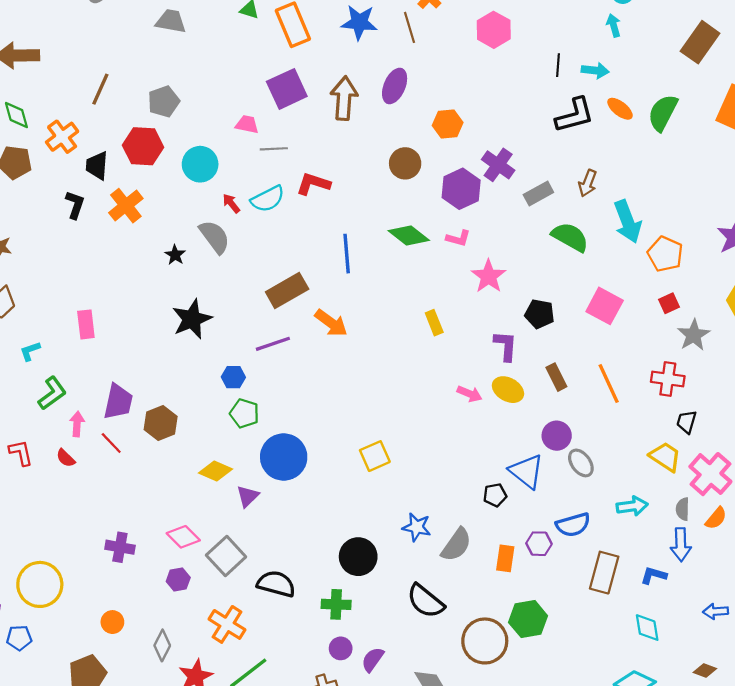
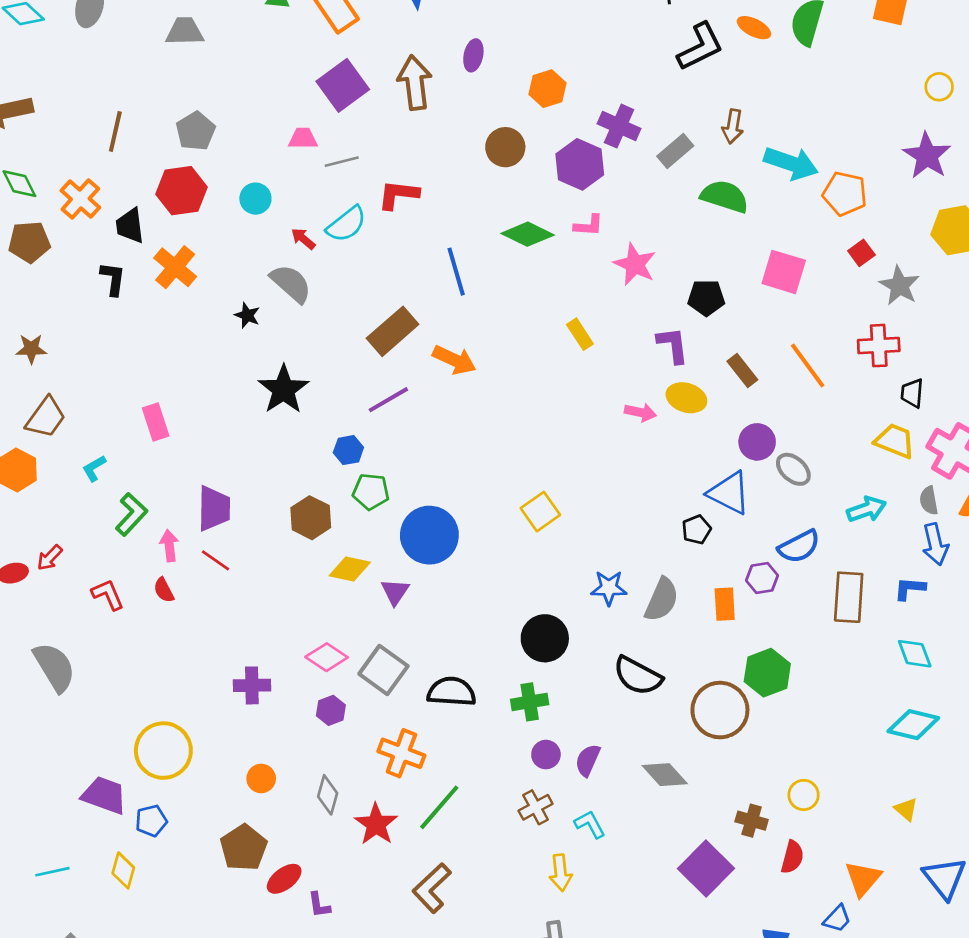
purple ellipse: (395, 86) -> (473, 55), size x0.7
cyan circle: (200, 164) -> (255, 199), size x0.7
cyan arrow: (628, 221) -> (791, 163), turned -39
brown hexagon: (161, 423) -> (311, 518), moved
red semicircle: (66, 458) -> (164, 590), turned 30

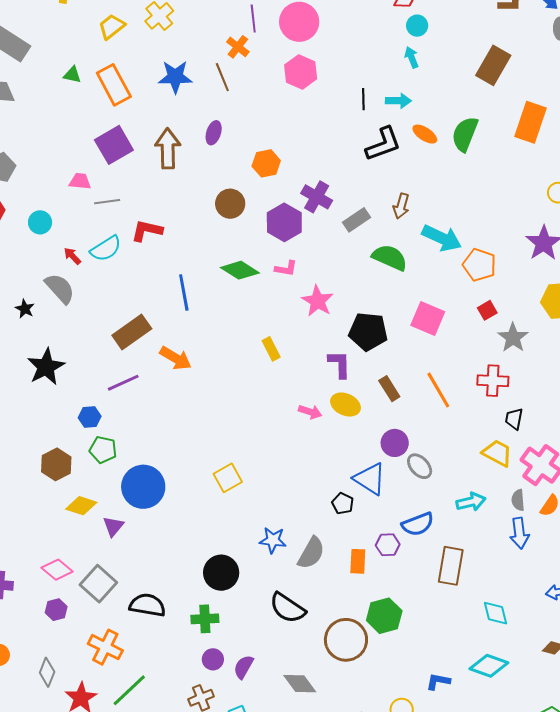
black pentagon: (706, 298) -> (368, 332), size x1.4
black pentagon: (696, 530) -> (343, 503), turned -30
blue L-shape: (910, 588) -> (438, 681), moved

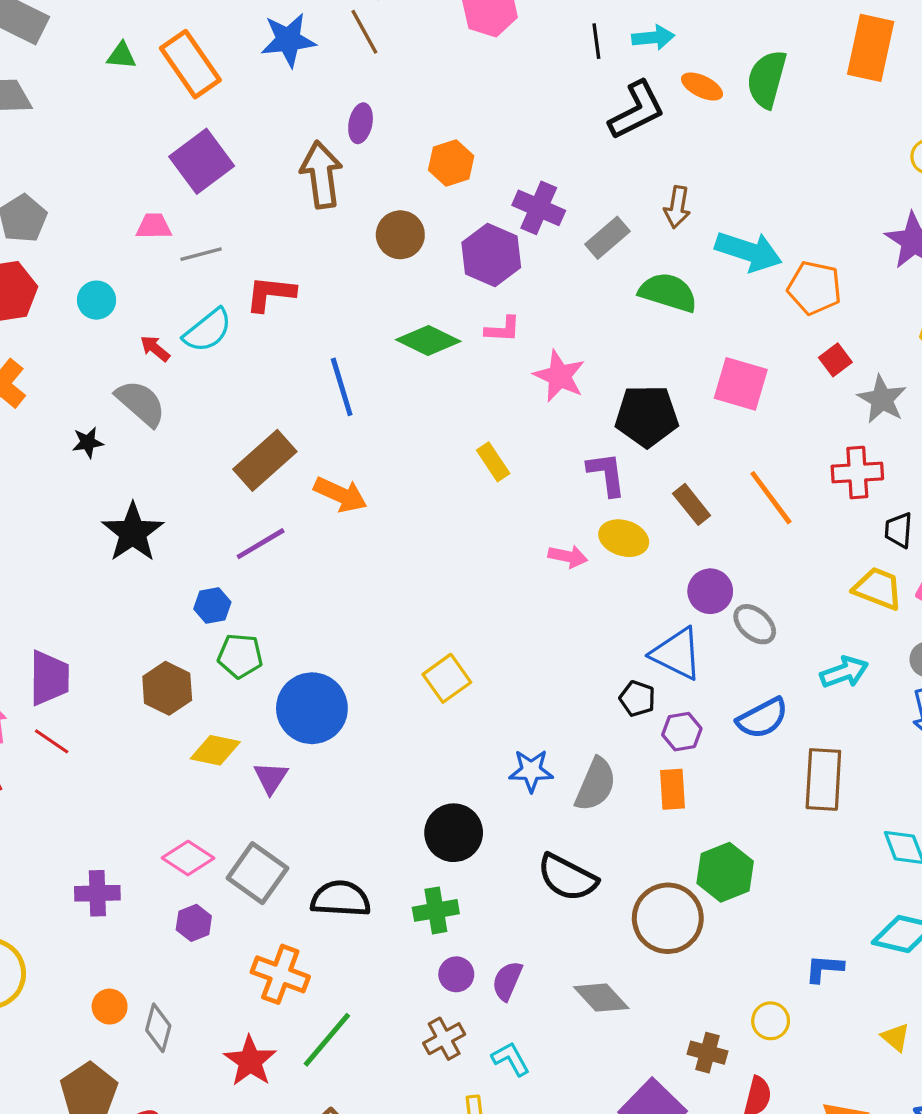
brown arrow: (168, 149) -> (321, 175), moved
black star: (25, 309) -> (88, 442), turned -30
purple hexagon: (388, 545) -> (682, 732), moved
gray diamond: (47, 672) -> (158, 1028), moved

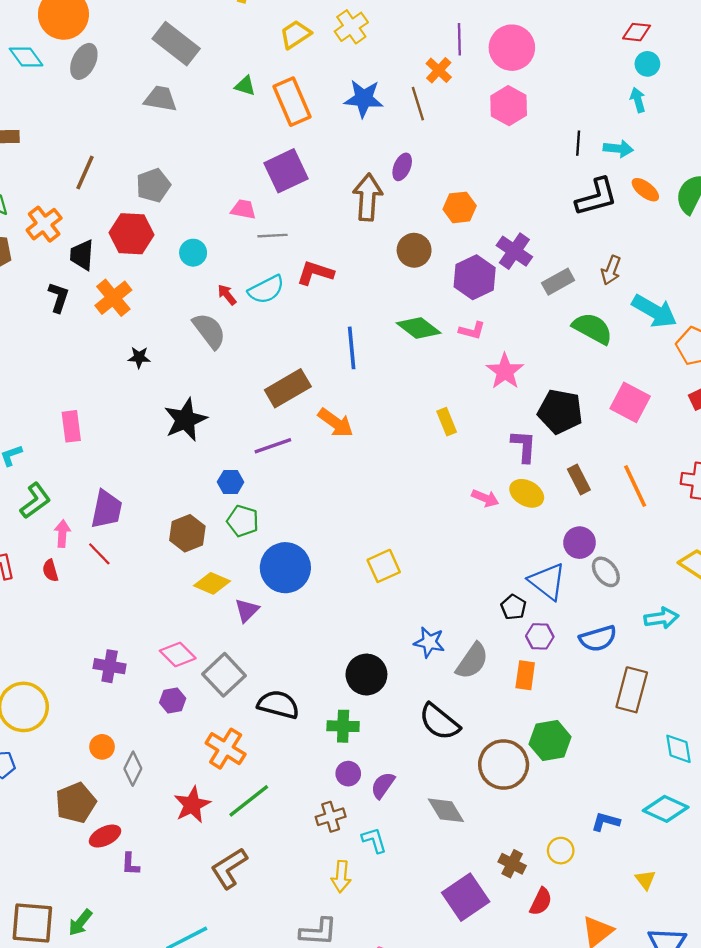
black star: (88, 442) -> (139, 357), moved

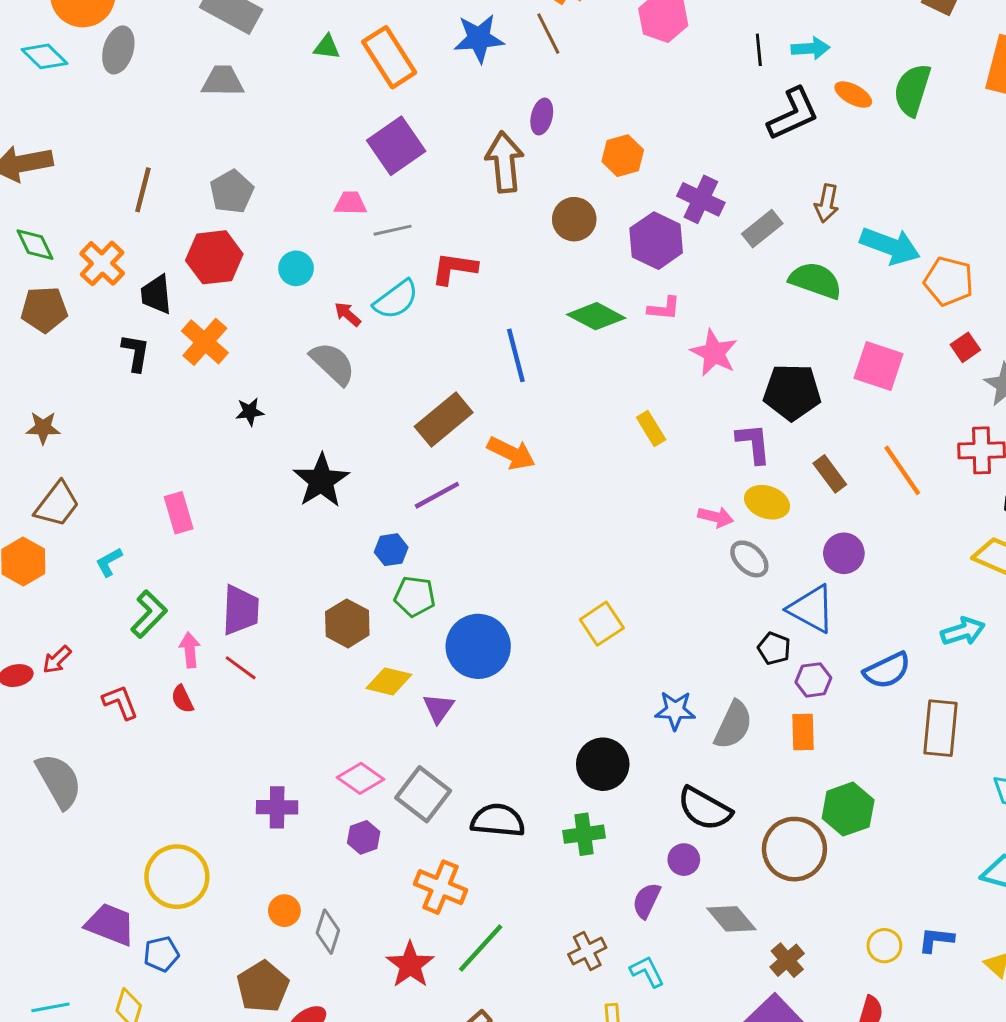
gray ellipse: (606, 572) -> (749, 559), moved
purple circle: (348, 774) -> (684, 860), moved
blue L-shape: (605, 822) -> (936, 940), moved
brown cross: (512, 864) -> (787, 960), moved, turned 32

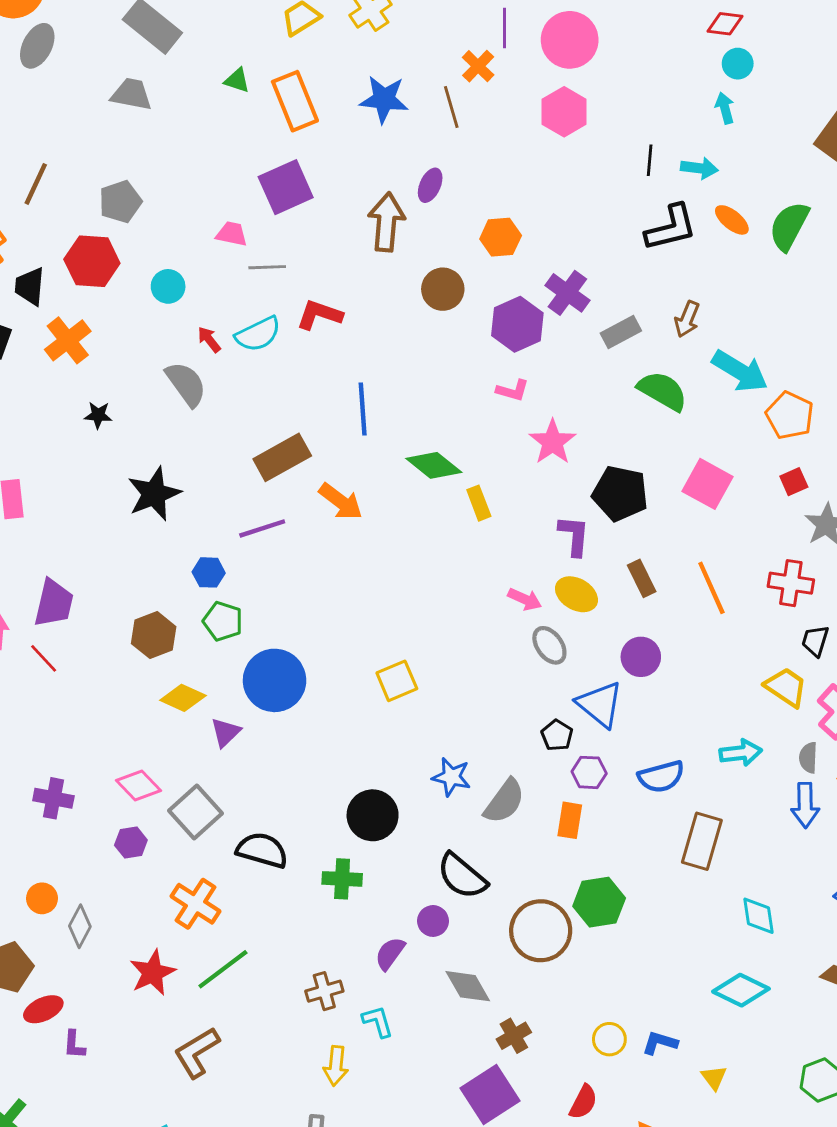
green diamond: (596, 316) -> (434, 465), moved

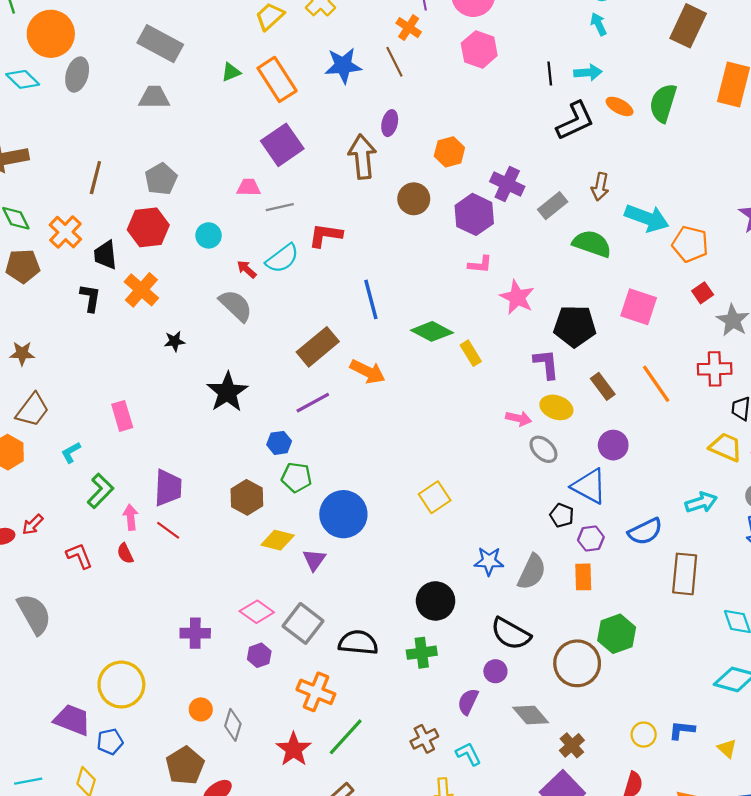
green triangle: (237, 80) -> (231, 72), turned -30

